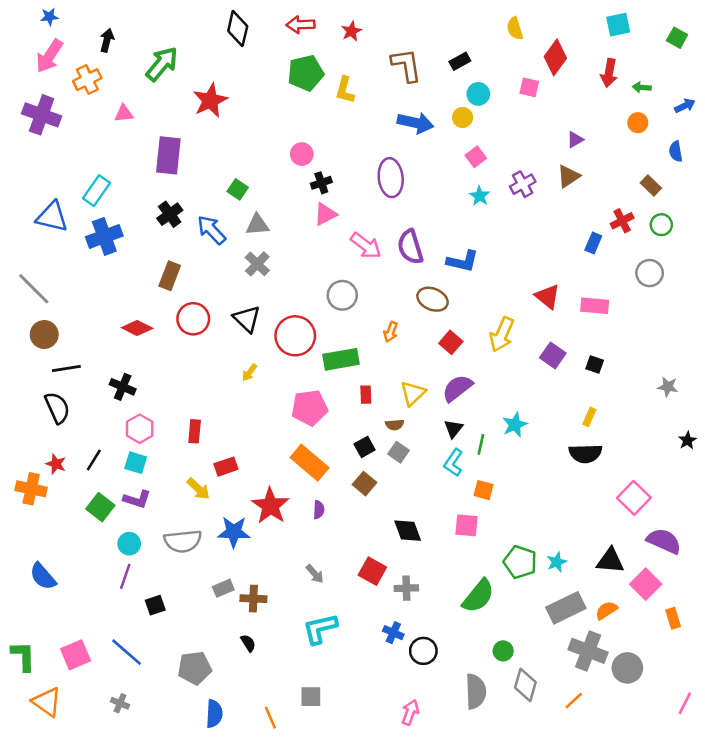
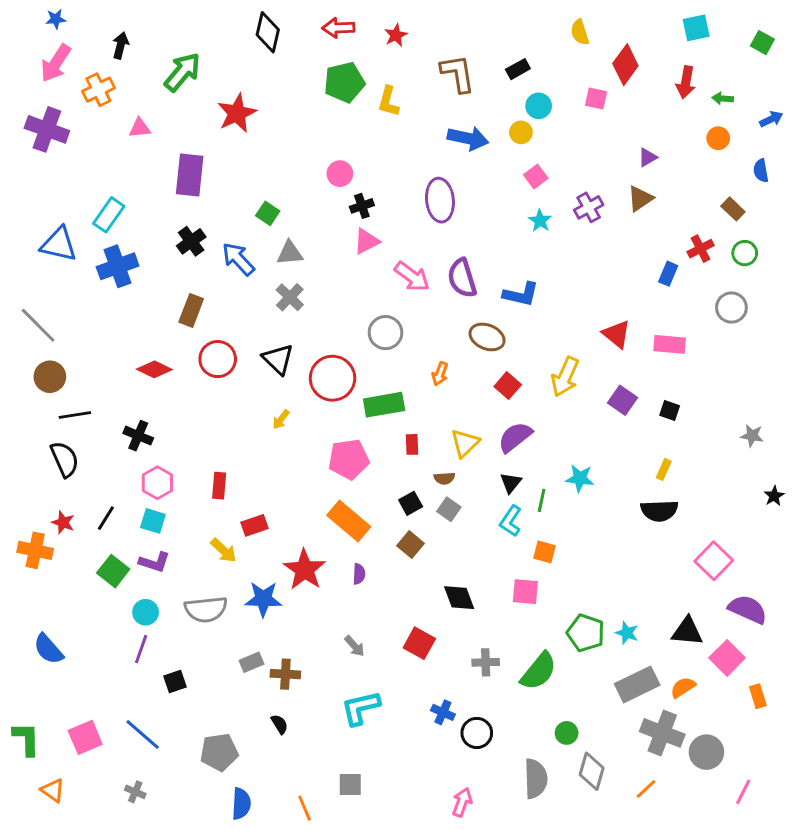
cyan star: (515, 425) -> (580, 478), turned 30
cyan star: (557, 562) -> (627, 633), turned -30
gray cross: (406, 588) -> (486, 662), moved
orange triangle: (47, 702) -> (53, 790), size x0.7
pink line: (685, 703) -> (743, 792), moved

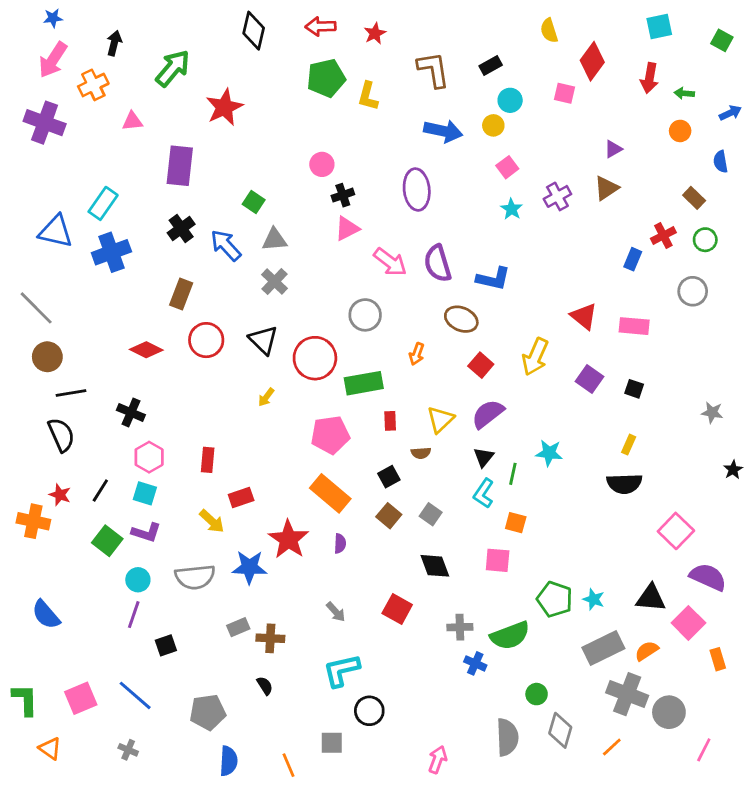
gray square: (449, 509) -> (431, 514), moved
green semicircle: (539, 671) -> (510, 636), turned 30
blue cross: (443, 712) -> (475, 663), moved
black circle: (477, 733) -> (369, 711), moved

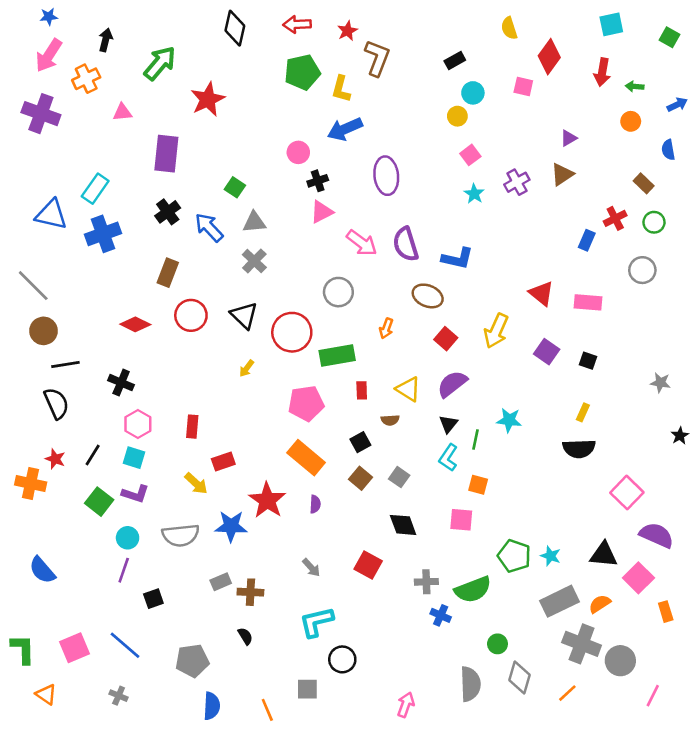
brown L-shape: (433, 70) -> (377, 58), moved, turned 30
blue arrow: (443, 131) -> (345, 129), moved, turned 144
yellow triangle: (440, 419) -> (408, 389), turned -44

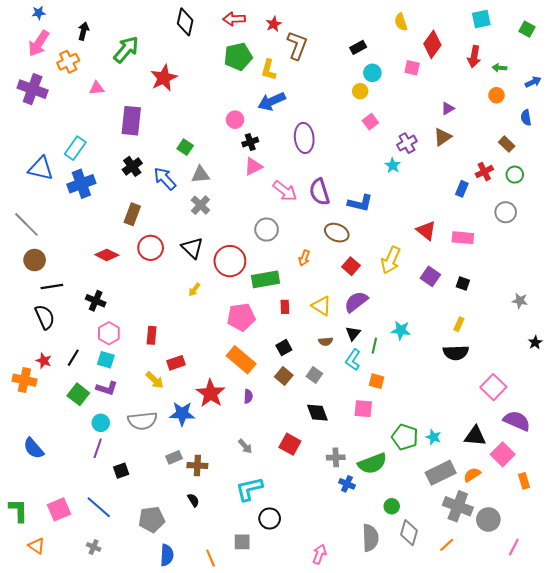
cyan star: (474, 194) -> (393, 165), moved
brown semicircle: (390, 420) -> (326, 341), moved

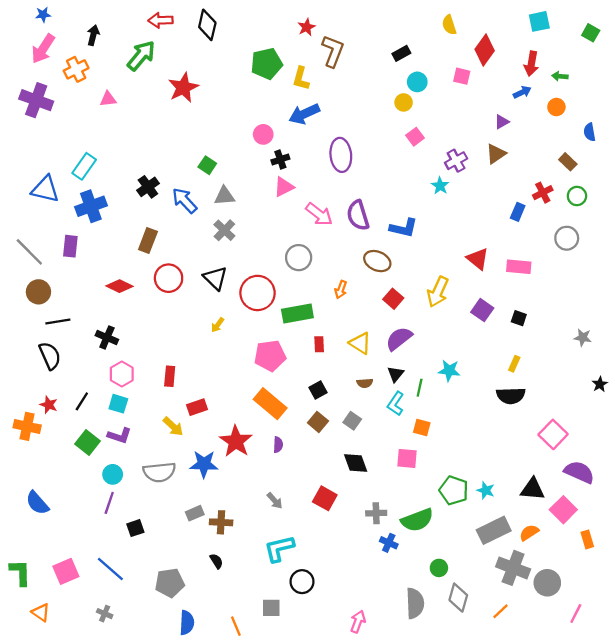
red arrow: (234, 19) -> (161, 20), moved
blue arrow: (533, 82) -> (522, 92), moved
purple rectangle: (131, 121) -> (70, 246), moved, size x0.7

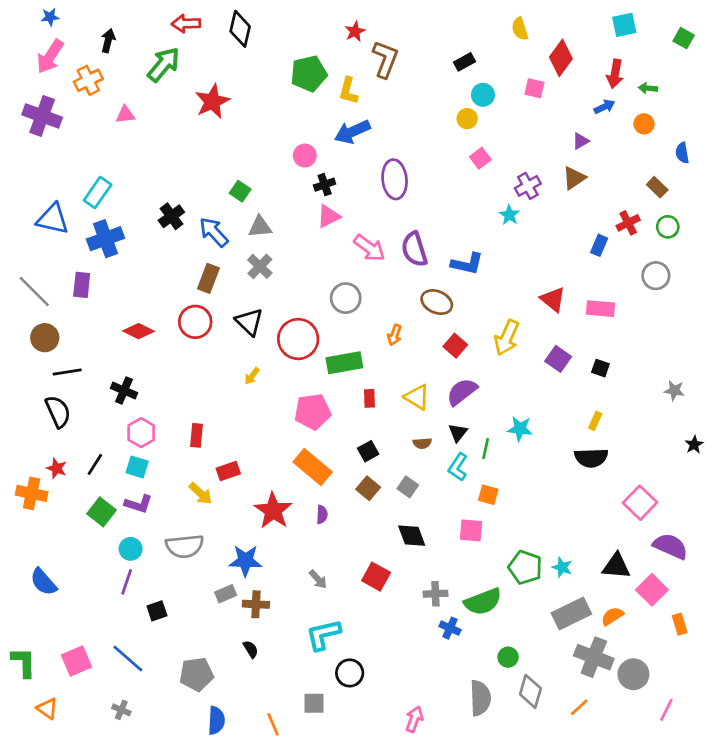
brown rectangle: (148, 240) -> (208, 278), moved
blue star: (204, 464) -> (245, 561), moved

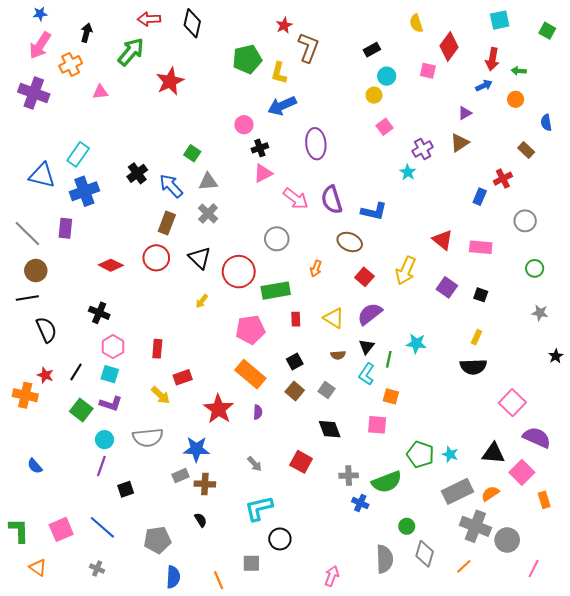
green circle: (668, 227) -> (535, 268), moved
black line: (67, 372) -> (27, 298), moved
blue semicircle: (43, 582) -> (35, 466), size x0.7

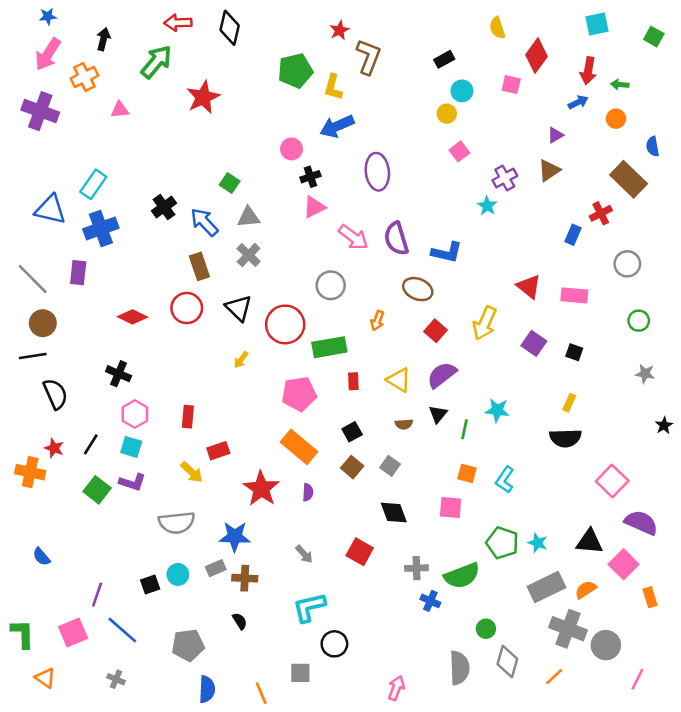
brown rectangle: (526, 150) -> (629, 179), size x1.8
brown rectangle: (167, 223) -> (199, 266), turned -40
cyan L-shape: (367, 374) -> (505, 480), moved
cyan circle: (104, 440) -> (178, 574), moved
purple line: (101, 466) -> (97, 595), moved

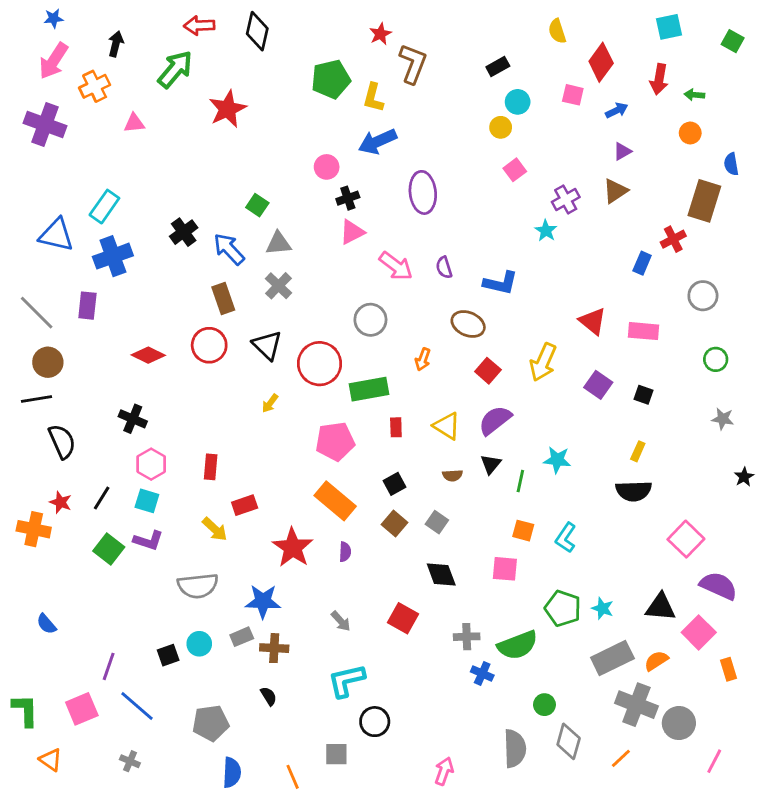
blue arrow: (578, 102) -> (617, 110), moved
brown rectangle: (629, 179) -> (704, 201), turned 63
purple semicircle: (396, 239) -> (444, 267), size x0.6

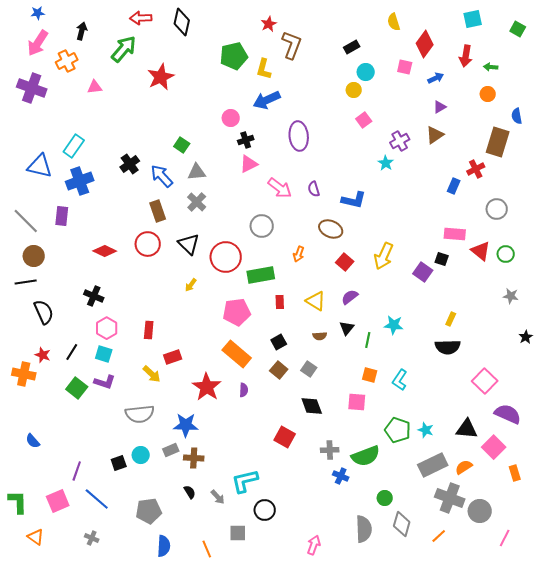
red triangle: (593, 321) -> (481, 251), moved
black square: (644, 395) -> (442, 259), moved
purple semicircle: (495, 420) -> (350, 297), size x0.7
gray arrow: (341, 621) -> (218, 497), moved

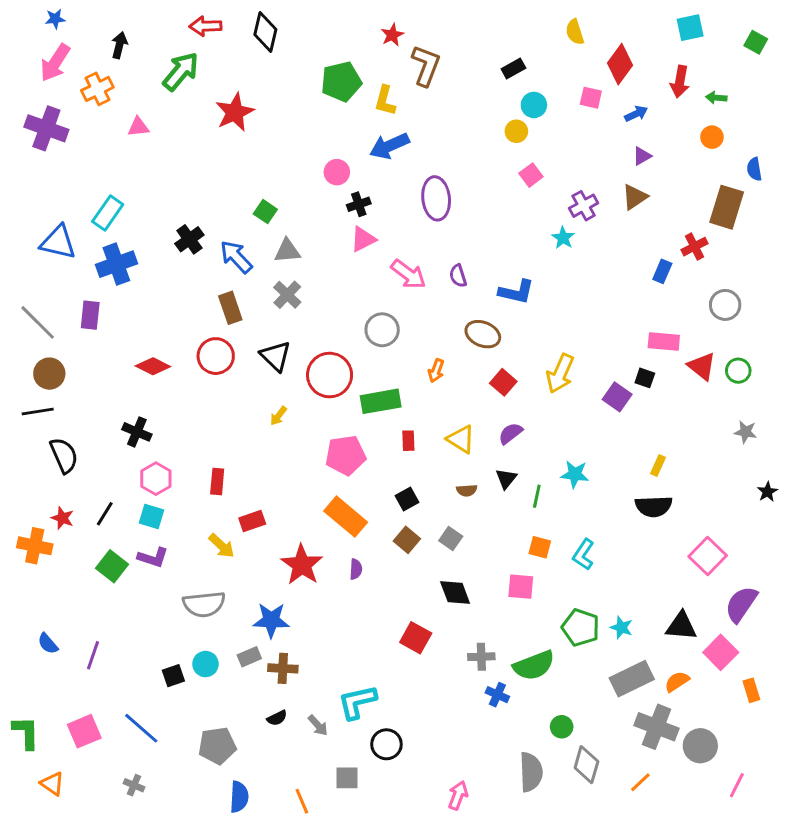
purple semicircle: (508, 414) -> (741, 604), turned -80
purple line: (77, 471) -> (93, 655), moved
black semicircle: (190, 492) -> (277, 718), turned 96

